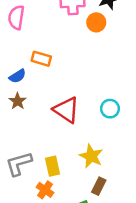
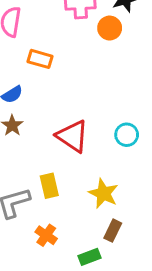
orange rectangle: (41, 59) -> (40, 59), moved
yellow rectangle: (53, 166) -> (49, 186), moved

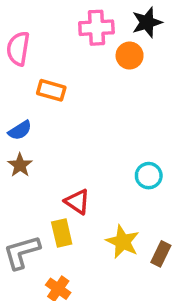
red triangle: (73, 136) -> (77, 202), moved, size x0.7
brown rectangle: (113, 231) -> (161, 254), moved

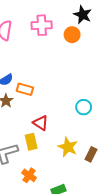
black star: (147, 22) -> (83, 15), turned -30
pink cross: (96, 28) -> (42, 25), moved
orange rectangle: (51, 90) -> (25, 89), moved

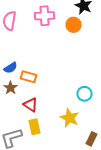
red triangle: (41, 123) -> (30, 105), moved
yellow star: (68, 147) -> (70, 118), moved

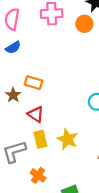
blue semicircle: (10, 68) -> (13, 48), moved
yellow star: (70, 118) -> (67, 139), moved

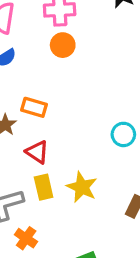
orange circle: (84, 24) -> (63, 45), moved
orange cross: (38, 175) -> (26, 238), moved

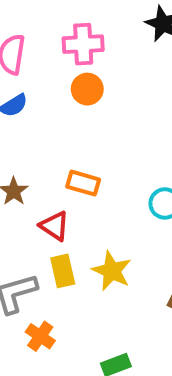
orange rectangle: (34, 107) -> (83, 183), moved

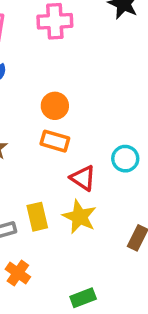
orange circle: (87, 89) -> (55, 106), moved
red triangle: (55, 226) -> (83, 178), moved

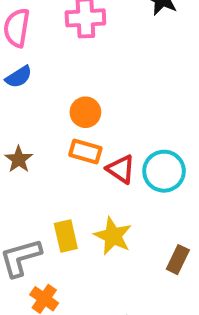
cyan circle: (125, 159) -> (164, 171), size x1.4
red triangle: (83, 178) -> (121, 169), moved

